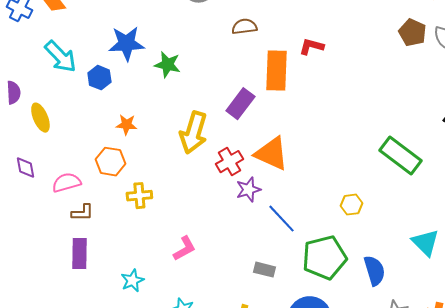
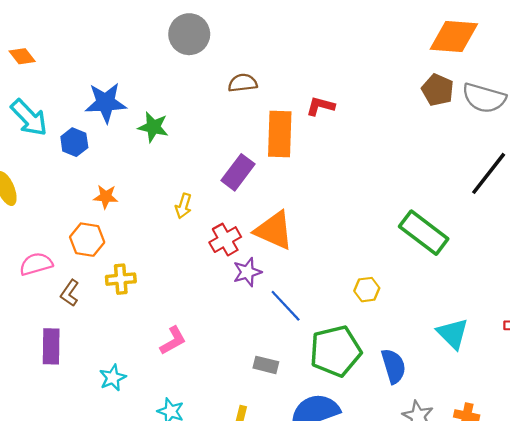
yellow arrow: (193, 133) -> (183, 206), size x0.5
brown L-shape: (82, 213) -> (70, 293), moved, turned 125

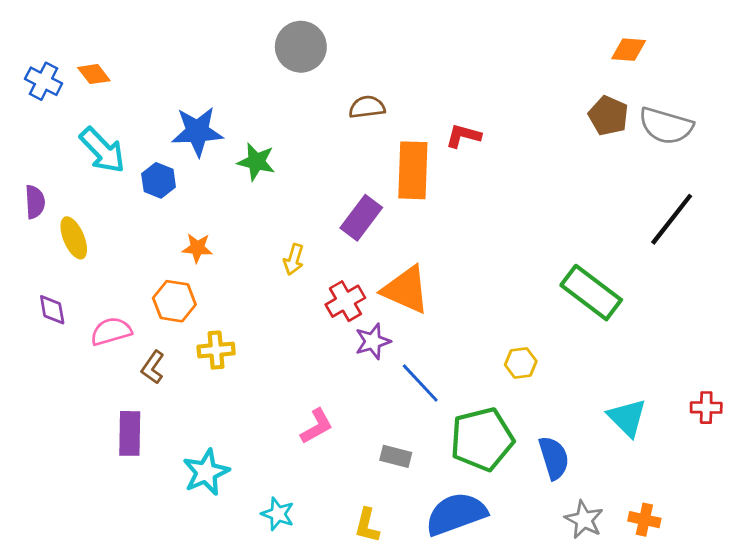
orange diamond: (454, 36) -> (629, 50), size x0.6
pink L-shape: (173, 341) -> (317, 426), moved
cyan star: (113, 378) -> (206, 472), size x1.4

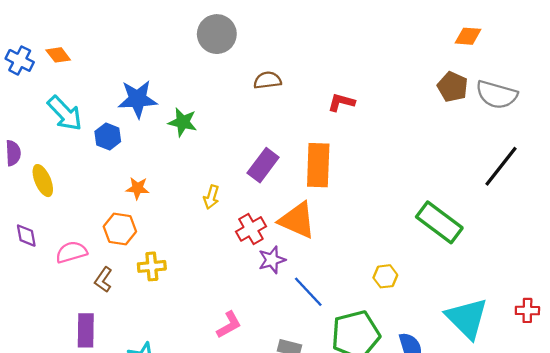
orange rectangle: (413, 170) -> (318, 165), moved
cyan triangle: (627, 418) -> (467, 318), size x1.4

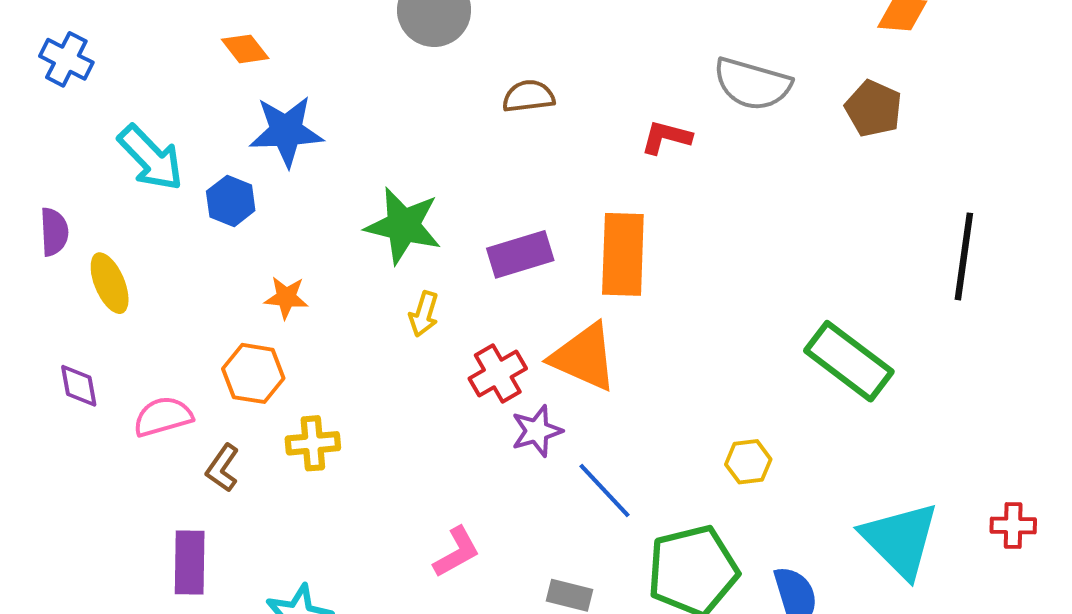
orange diamond: (58, 55) -> (245, 49), moved
gray semicircle: (497, 95) -> (752, 84), moved
green star: (183, 122) -> (403, 226), moved, size x1.4
purple rectangle: (263, 165) -> (520, 254), turned 36
black line: (501, 166) -> (964, 256), turned -30

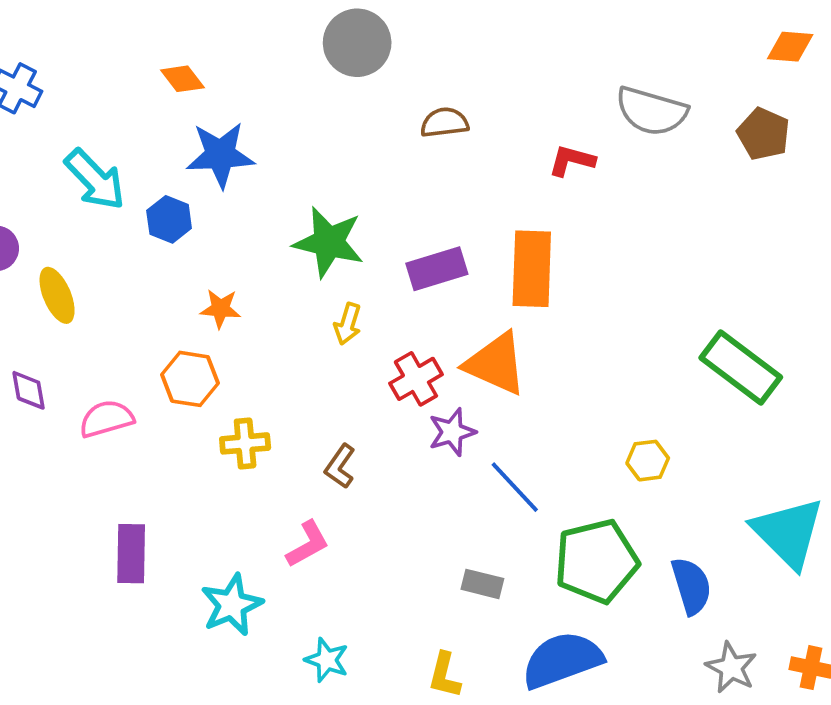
brown L-shape: (223, 468) -> (340, 466), moved
pink L-shape: (457, 552) -> (308, 544), moved

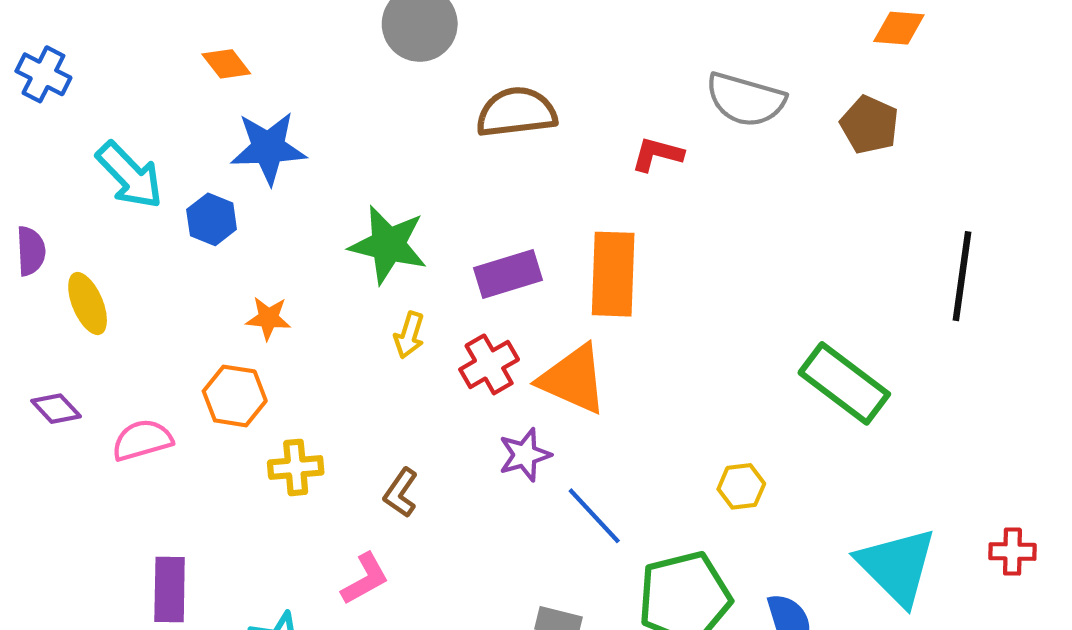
brown semicircle: (444, 123) -> (516, 112), size x1.5
red cross: (416, 379) -> (489, 364), moved
purple diamond: (29, 390) -> (56, 409), turned -33

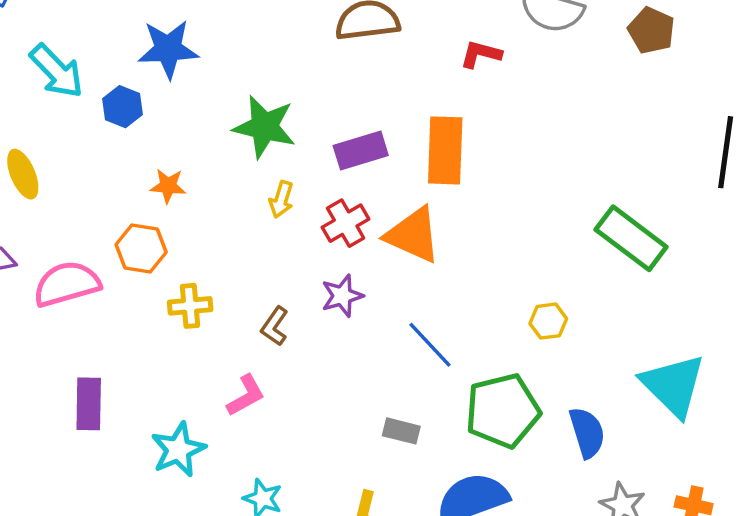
pink semicircle: (142, 440) -> (67, 284), size x1.4
purple star: (525, 455) -> (342, 296), moved

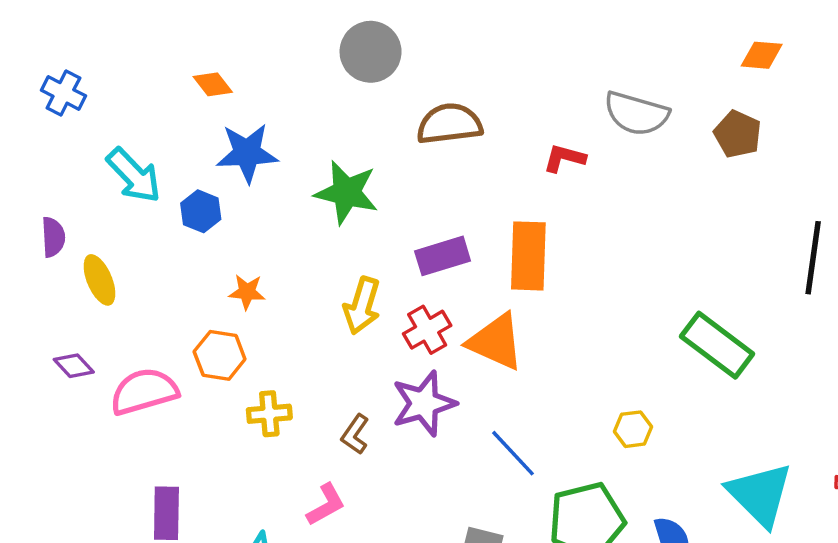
green star: (264, 127) -> (347, 192), moved
yellow arrow: (281, 199) -> (362, 306), size x1.5
purple star: (342, 296) -> (424, 403), size x1.5

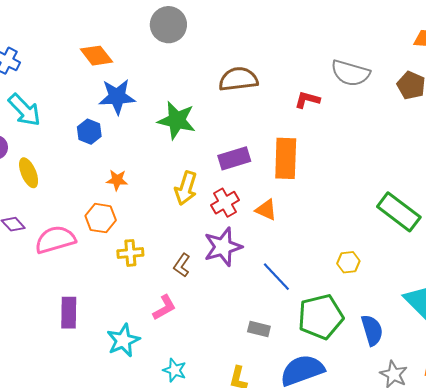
gray circle: (371, 52) -> (168, 25), moved
orange diamond: (213, 84) -> (96, 56), size x1.4
cyan arrow: (134, 175) -> (24, 110), moved
orange triangle: (496, 342) -> (266, 210), size x0.6

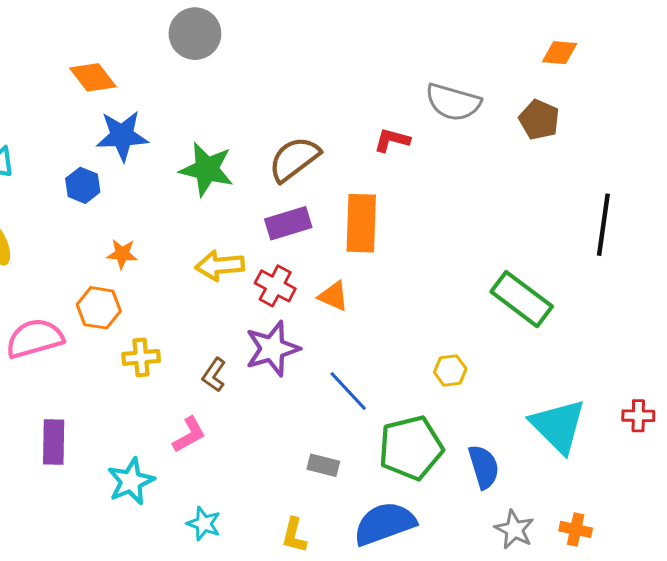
brown semicircle: (238, 79) -> (294, 159), moved, turned -30
yellow arrow: (186, 188) -> (220, 266), turned 68
red cross: (225, 203) -> (275, 286), turned -32

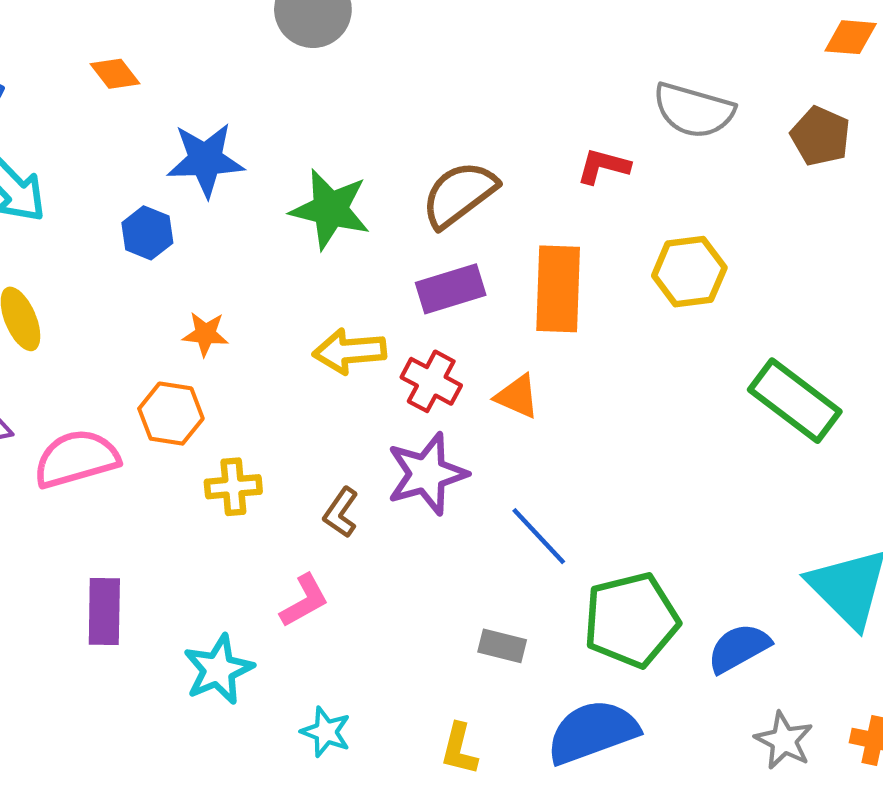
orange diamond: (93, 77) -> (115, 74), moved, size x0.7
yellow hexagon: (450, 371) -> (689, 272), moved, size x1.5
blue semicircle: (484, 467) -> (739, 648), turned -102

